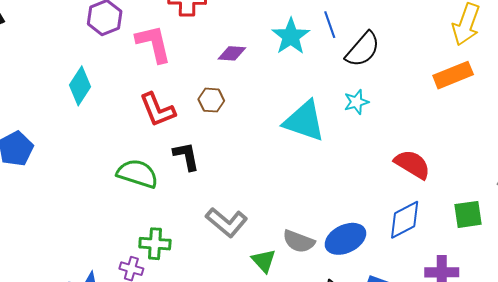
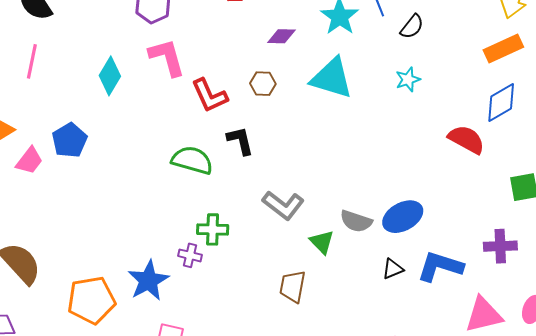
pink L-shape: (153, 44) -> (167, 57), moved
black semicircle: (363, 49) -> (412, 27), size x0.7
cyan diamond: (80, 86) -> (110, 76), moved
cyan triangle: (304, 121) -> (332, 78), moved
blue diamond: (405, 220) -> (501, 103), moved

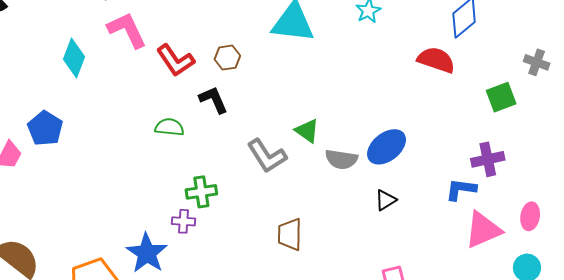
brown hexagon: (263, 84) -> (227, 58), moved
green semicircle: (192, 160) -> (169, 127), size x0.7
gray L-shape: (283, 205) -> (267, 156), turned 30
green triangle: (322, 242) -> (307, 131), moved
blue L-shape: (440, 266) -> (461, 189), moved, size x0.7

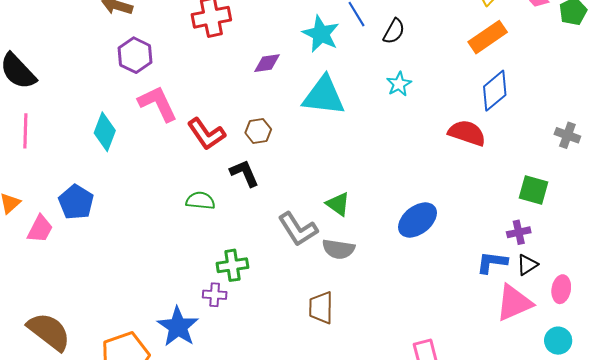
green square: (501, 97) -> (534, 190), moved, turned 36
gray semicircle: (341, 159) -> (338, 249), moved
purple cross: (488, 159) -> (519, 232), size x0.7
black triangle: (386, 200) -> (527, 265), moved

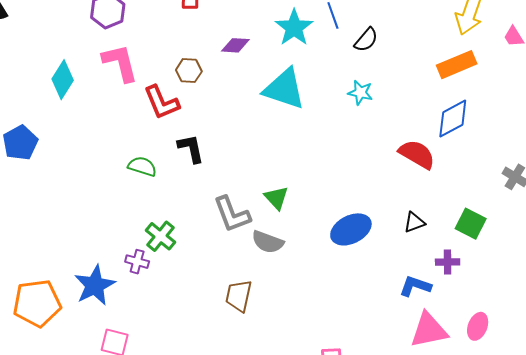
cyan star: (399, 84) -> (360, 93), turned 30
brown hexagon: (258, 131) -> (189, 71), moved
green cross: (232, 265) -> (160, 236), turned 36
black triangle: (527, 265) -> (414, 222), moved

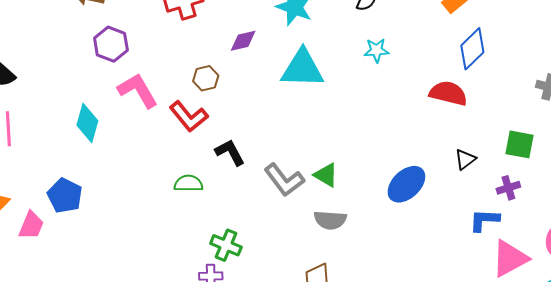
gray L-shape: (232, 214) -> (284, 180), moved

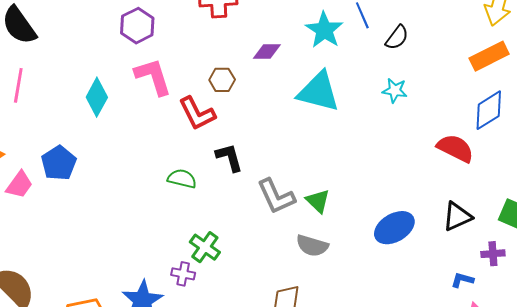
black triangle: (465, 159) -> (457, 216), size x1.4
blue L-shape: (484, 220) -> (462, 280), size x0.7

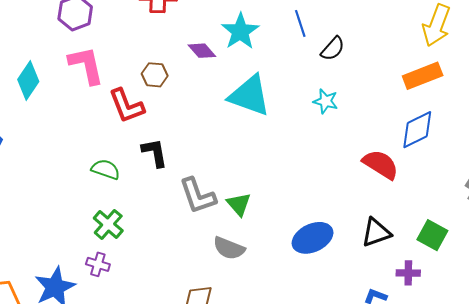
cyan star: (324, 30) -> (240, 31), moved
purple diamond: (267, 52) -> (202, 51), turned 44
green cross: (205, 247) -> (108, 224), moved

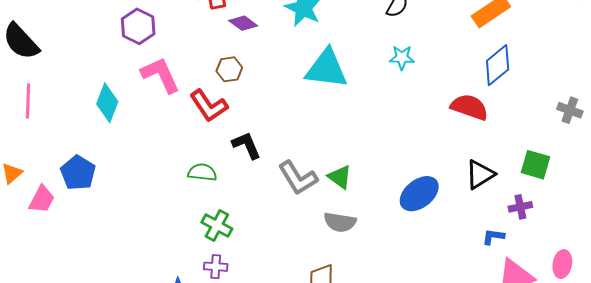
purple diamond: (202, 51) -> (243, 23), moved

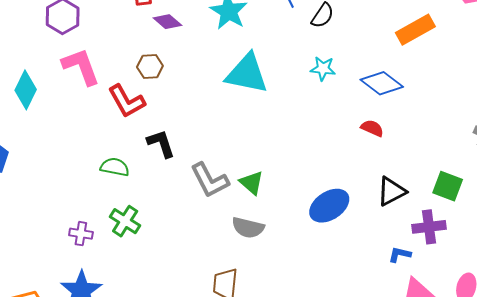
blue diamond: (498, 65) -> (382, 83), moved, turned 72
red semicircle: (469, 107) -> (372, 128), moved, size x0.6
purple cross: (520, 207) -> (429, 227), size x1.4
purple cross: (216, 267) -> (81, 234), moved

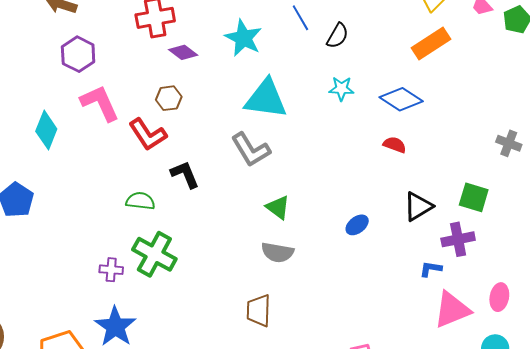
gray L-shape: (210, 180) -> (251, 150), moved
blue ellipse: (329, 206) -> (357, 225), size x0.6
green cross: (125, 221) -> (154, 254), size x1.4

